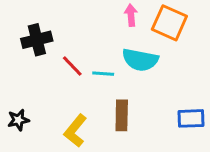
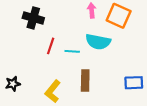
black cross: (37, 40) -> (33, 18), moved, turned 30
red line: (72, 66) -> (51, 46), turned 63

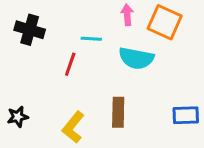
black cross: (33, 18) -> (30, 30), moved
cyan line: (72, 51) -> (91, 39), moved

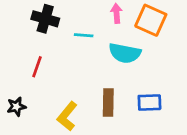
black cross: (30, 30) -> (45, 19), moved
red line: (70, 64) -> (37, 67), moved
blue rectangle: (186, 115) -> (149, 102), moved

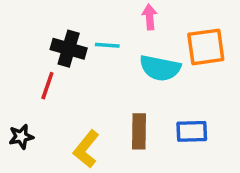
black cross: (45, 19) -> (69, 49), moved
orange square: (151, 20) -> (206, 47), moved, turned -32

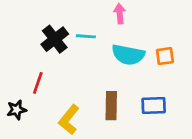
orange square: (206, 47) -> (165, 56), moved, size x0.6
black cross: (69, 49) -> (55, 39), turned 36
red line: (47, 86) -> (38, 83), moved

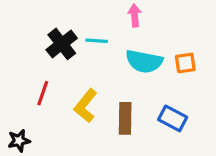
blue rectangle: (154, 106) -> (173, 118), turned 30
black star: (17, 110) -> (19, 141), moved
yellow L-shape: (69, 120) -> (85, 106), moved

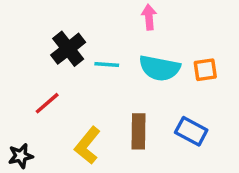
cyan line: (97, 41) -> (107, 65), moved
red line: (43, 93) -> (47, 103), turned 30
yellow L-shape: (85, 106) -> (87, 145), moved

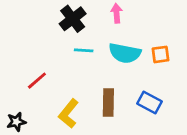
black cross: (68, 49) -> (73, 19), moved

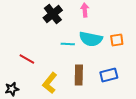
cyan line: (84, 50) -> (68, 44), moved
red line: (37, 81) -> (27, 59), turned 70
blue rectangle: (149, 103) -> (109, 75), turned -42

